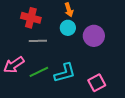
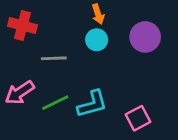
red cross: (31, 18) -> (22, 26), moved
purple circle: (94, 36) -> (145, 37), moved

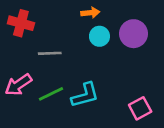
orange arrow: (98, 14) -> (90, 13), turned -78
cyan circle: (97, 40) -> (99, 36), moved
pink square: (138, 118) -> (140, 108), moved

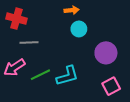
purple circle: (134, 34) -> (106, 53), moved
gray line: (50, 53) -> (29, 42), moved

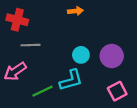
cyan circle: (79, 29) -> (81, 55), moved
green line: (40, 75) -> (43, 91), moved

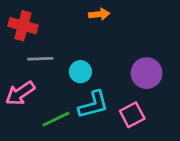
cyan circle: (81, 55) -> (80, 72), moved
pink square: (117, 91) -> (132, 115), moved

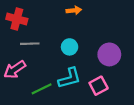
cyan circle: (80, 72) -> (70, 47), moved

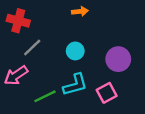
gray line: (30, 44) -> (32, 47), turned -42

